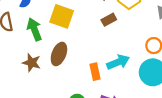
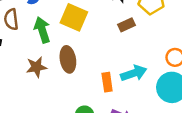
brown ellipse: (59, 54) -> (68, 59), turned -35
brown star: (32, 63) -> (36, 67), turned -30

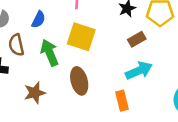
brown star: (36, 67) -> (35, 93), moved
cyan arrow: (134, 73) -> (139, 71), moved

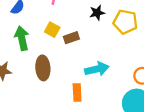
yellow square: (81, 37) -> (52, 30), size x0.6
brown rectangle: (137, 39) -> (71, 38), moved

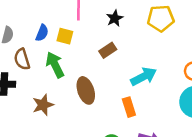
black star: (97, 13) -> (115, 18), moved
yellow square: (52, 30) -> (65, 36), moved

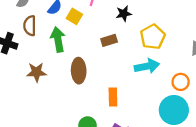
yellow pentagon: (161, 18) -> (153, 37), moved, turned 30
cyan arrow: (144, 77) -> (147, 66), moved

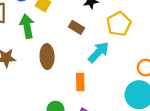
brown rectangle: (109, 40) -> (76, 27), turned 48
cyan arrow: (147, 66) -> (98, 52), moved, turned -35

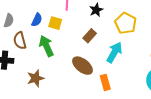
brown rectangle: (76, 27) -> (90, 36), turned -64
brown ellipse: (47, 56) -> (83, 66), moved, turned -35

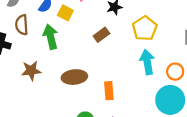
cyan arrow: (114, 52) -> (147, 62), moved, turned -50
brown ellipse: (83, 66) -> (74, 77), moved, turned -55

